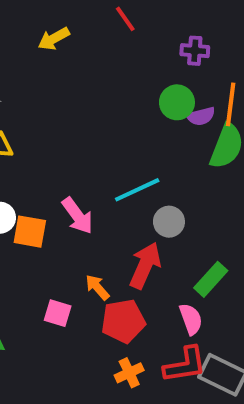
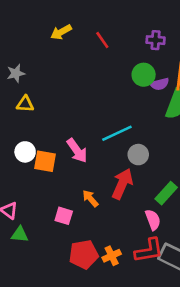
red line: (125, 19) -> (102, 40), moved
red pentagon: (123, 321) -> (84, 254), moved

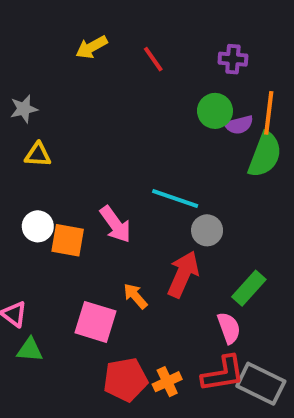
cyan line: (117, 133) -> (175, 198), turned 44
pink square: (64, 216) -> (96, 322), size x1.5

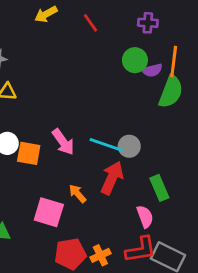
cyan line: (175, 198) -> (106, 145), moved
green rectangle: (249, 288) -> (159, 188), turned -65

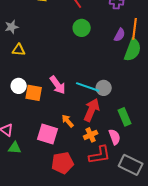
green circle: (135, 60) -> (82, 28), moved
purple semicircle: (152, 70) -> (120, 35), turned -48
red L-shape: (141, 250) -> (100, 155), moved
orange cross: (100, 255) -> (91, 135), moved

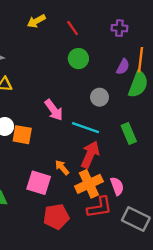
pink arrow: (58, 85) -> (54, 110), moved
gray circle: (104, 88) -> (100, 97), moved
green rectangle: (125, 117) -> (129, 133), moved
orange cross: (91, 135) -> (89, 184), size x1.6

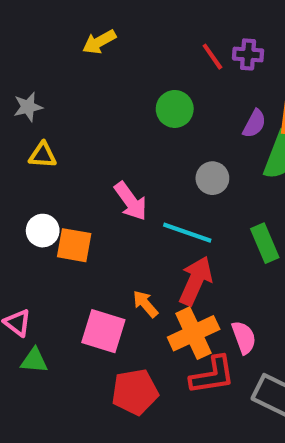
red line: (73, 28) -> (212, 57), moved

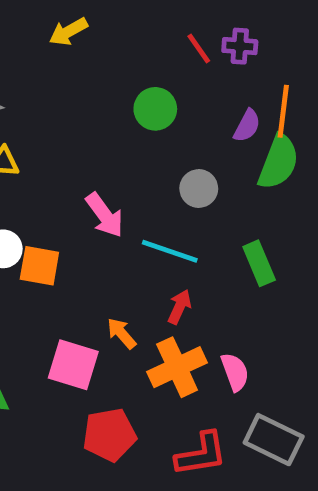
red arrow: (196, 281) -> (179, 307), size x0.6
red L-shape: (212, 375) -> (201, 454), moved

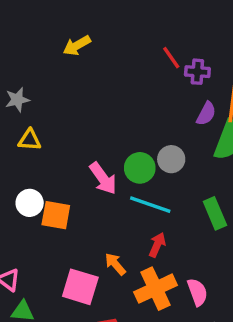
purple cross: (240, 46) -> (197, 72), moved
green circle: (155, 109) -> (140, 168), moved

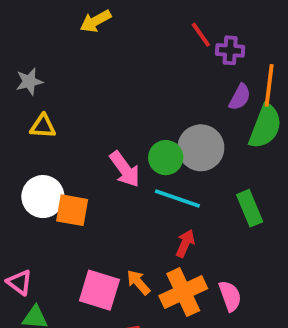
gray circle: (171, 159) -> (201, 148), size x1.5
white circle: (30, 203) -> (43, 197), size x1.4
orange arrow: (115, 264) -> (138, 282), moved

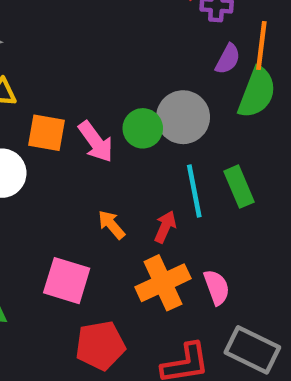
cyan line: (177, 198) -> (194, 191), moved, turned 60
orange square: (72, 210) -> (47, 133), moved
orange arrow: (138, 282) -> (111, 225), moved

